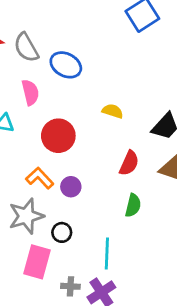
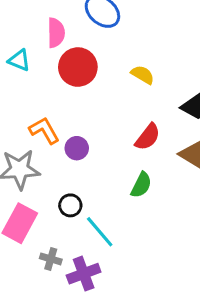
red circle: (58, 136) -> (78, 67), moved
black circle: (62, 232) -> (70, 205), moved
cyan line: (107, 254) -> (100, 232), turned -56

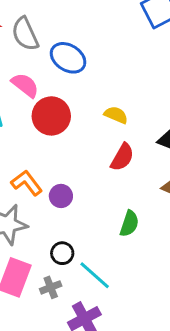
pink semicircle: (56, 33) -> (25, 85), turned -44
red semicircle: (148, 137) -> (122, 157), moved
gray cross: (51, 259) -> (51, 287), moved, turned -30

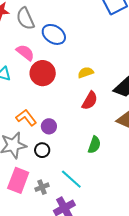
yellow semicircle: (116, 115) -> (86, 72), turned -42
black circle: (62, 253) -> (42, 150), moved

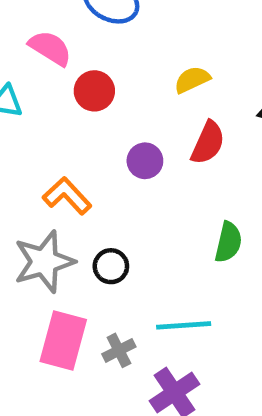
red circle: (43, 73) -> (94, 91), size x0.7
purple circle: (49, 126) -> (145, 161), moved
cyan line: (71, 179) -> (184, 325), turned -40

